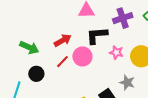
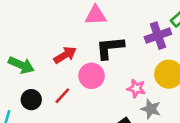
purple cross: (123, 18) -> (158, 36), moved
pink star: (116, 53) -> (136, 88), moved
red line: (62, 62) -> (62, 96), moved

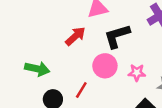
red arrow: (65, 55) -> (75, 36), moved
pink star: (136, 88) -> (137, 73), moved

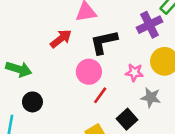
pink star: (137, 73) -> (134, 73), moved
red line: (81, 90) -> (100, 95), moved

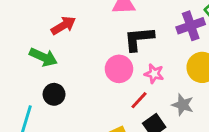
red arrow: (61, 39) -> (63, 26), moved
pink star: (134, 73) -> (154, 74), moved
red line: (100, 95) -> (139, 100), moved

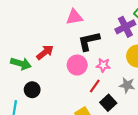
red arrow: (63, 26) -> (45, 52), moved

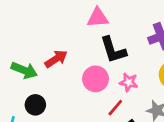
black L-shape: (89, 41) -> (113, 50), turned -100

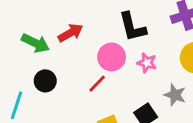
red line: (115, 108) -> (97, 84), moved

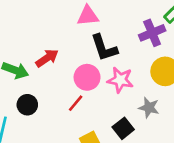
pink star: (147, 63) -> (120, 80), size x1.4

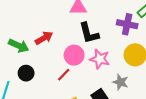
purple cross: (152, 33) -> (127, 24), turned 30

